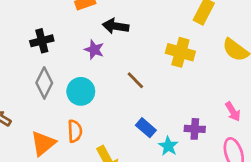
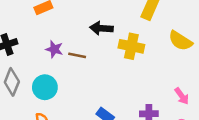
black arrow: (116, 26) -> (101, 28), moved
brown line: (135, 80) -> (77, 55), moved, turned -30

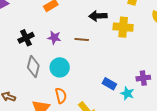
purple star: (54, 49) -> (54, 38), moved

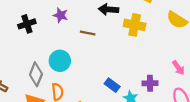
purple star: (54, 38) -> (61, 15), moved
gray diamond: (33, 66) -> (36, 74), moved

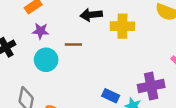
cyan circle: (60, 61) -> (46, 60), moved
purple cross: (150, 83) -> (151, 86), size x1.5

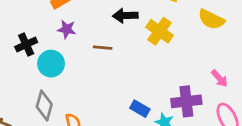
yellow cross: (122, 26) -> (159, 31), turned 30
cyan circle: (46, 60) -> (51, 64), moved

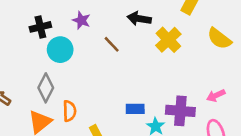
brown line: (103, 48) -> (112, 44), turned 30
pink arrow: (219, 78) -> (216, 95), turned 96
blue rectangle: (140, 109) -> (135, 109), turned -42

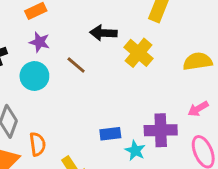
yellow semicircle: (219, 38) -> (198, 61), moved, turned 140
cyan circle: (60, 50) -> (34, 76), moved

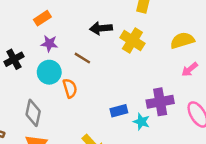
pink arrow: (198, 109) -> (190, 69), moved
orange semicircle: (38, 144) -> (70, 88), moved

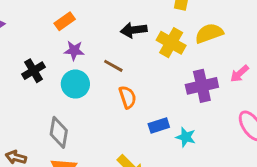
yellow semicircle: (182, 40) -> (209, 33), moved
orange semicircle: (70, 88) -> (128, 97), moved
purple cross: (160, 102) -> (202, 86), moved

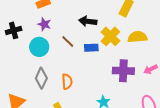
orange semicircle: (128, 97) -> (67, 82), moved
blue rectangle: (159, 126) -> (91, 48), moved
gray diamond: (59, 132) -> (41, 78), moved

